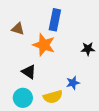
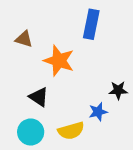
blue rectangle: (55, 20) -> (91, 24), moved
black star: (88, 49) -> (118, 90), moved

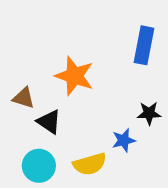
blue rectangle: (91, 24) -> (144, 45), moved
brown triangle: (24, 39) -> (24, 98), moved

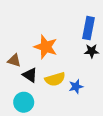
black star: (149, 113) -> (92, 51), moved
yellow semicircle: (90, 164) -> (55, 79), moved

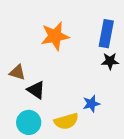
orange star: (46, 47) -> (55, 36), moved, turned -30
yellow semicircle: (55, 79) -> (66, 121), moved

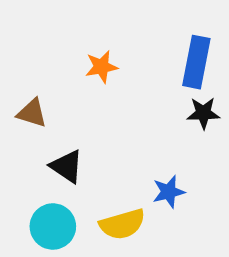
orange star: (55, 36) -> (101, 67), size x0.6
brown triangle: (17, 72) -> (32, 113), moved

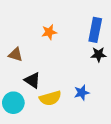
yellow semicircle: (122, 224) -> (50, 98), moved
cyan circle: (53, 227) -> (13, 103), moved

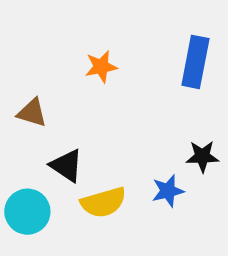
black star: (99, 55) -> (202, 156), moved

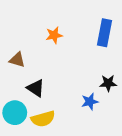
yellow semicircle: (103, 202) -> (43, 119), moved

